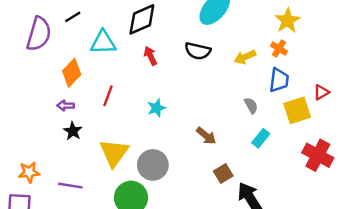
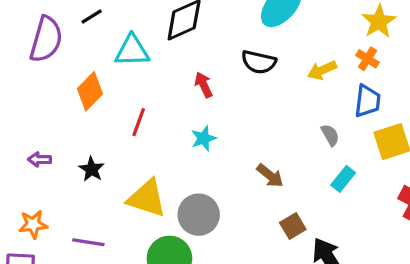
red arrow: (150, 56) -> (204, 85), moved
purple arrow: (66, 106) -> (40, 159), moved
yellow triangle: (114, 153) -> (147, 198), turned -48

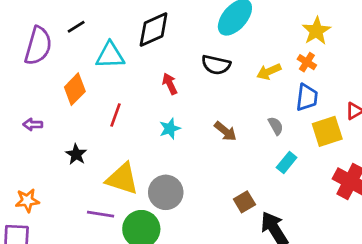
purple arrow: (40, 159) -> (33, 124), moved
brown arrow: (270, 176) -> (225, 131), moved
purple line: (88, 242) -> (101, 214), moved

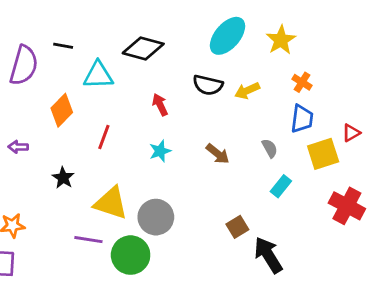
black line: (76, 27) -> (63, 46), turned 42
black diamond: (154, 29) -> (143, 48), turned 39
yellow star: (316, 31) -> (281, 40), moved
yellow arrow: (269, 72) -> (247, 91), moved

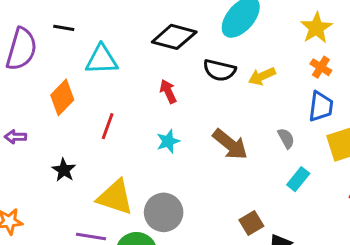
yellow star: (281, 40) -> (316, 28), moved
black diamond: (143, 48) -> (174, 37), moved
brown arrow: (218, 154) -> (230, 144), size x1.4

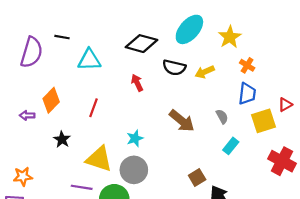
yellow star: (316, 28) -> (230, 37), moved
orange diamond: (62, 97) -> (51, 100), moved
cyan star: (168, 141) -> (135, 138), moved

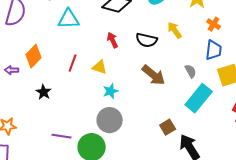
black semicircle: (174, 68) -> (147, 40), moved
yellow arrow: (205, 72) -> (175, 30), turned 78
cyan rectangle: (231, 146) -> (199, 98), size x1.8
yellow triangle: (99, 159) -> (100, 67), moved, size x0.6

